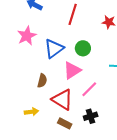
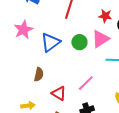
pink triangle: (72, 70) -> (100, 39), moved
red triangle: (62, 99) -> (59, 93), size x0.7

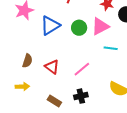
brown semicircle: (39, 75) -> (27, 61), moved
red triangle: (59, 93) -> (52, 67), moved

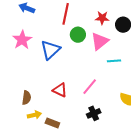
green circle: (79, 28) -> (78, 35), moved
brown semicircle: (27, 61) -> (27, 98), moved
brown rectangle: (54, 101) -> (52, 123), moved

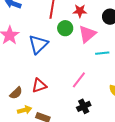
red star: (102, 18) -> (80, 11), moved
red triangle: (60, 90) -> (39, 86), moved, turned -42
brown semicircle: (27, 98) -> (16, 93), turned 40

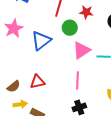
pink triangle: (87, 34) -> (81, 50), moved
pink line: (79, 80) -> (77, 80), turned -42

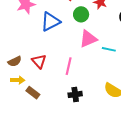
pink line: (77, 80) -> (69, 66), moved
red triangle: (37, 82) -> (39, 61), turned 49

